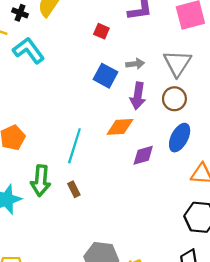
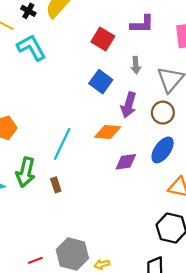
red square: (101, 31) -> (103, 39), size x1.5
gray arrow: (135, 64) -> (136, 65), moved, turned 84

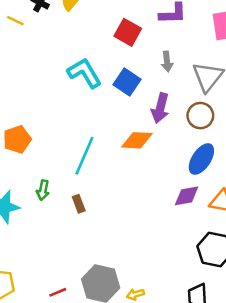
cyan L-shape: (31, 48) -> (84, 73), moved
purple diamond: (126, 162) -> (187, 196), moved
green arrow: (26, 172) -> (43, 190), size x0.6

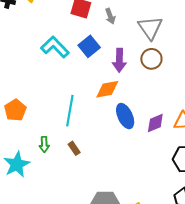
gray arrow: (167, 61) -> (110, 16), moved
blue square: (127, 82) -> (89, 46), turned 30
blue ellipse: (201, 159) -> (125, 116), moved, turned -45

